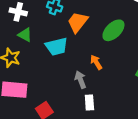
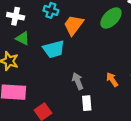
green ellipse: (113, 30) -> (111, 18), moved
orange arrow: (96, 62) -> (112, 80), moved

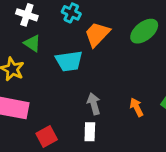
white rectangle: (87, 103) -> (90, 132), moved

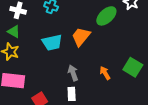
orange trapezoid: (97, 34) -> (81, 37), moved
green triangle: (32, 43) -> (14, 32), moved

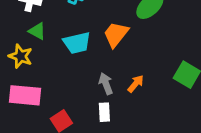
green triangle: (14, 32) -> (37, 31), moved
orange arrow: (105, 73) -> (136, 84), moved, turned 72

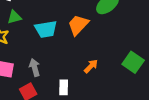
green triangle: (37, 31) -> (14, 17), turned -48
gray arrow: (106, 84) -> (35, 67), moved

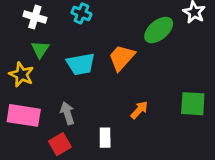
green triangle: (14, 17) -> (40, 49), turned -40
green square: (133, 62) -> (193, 104), turned -30

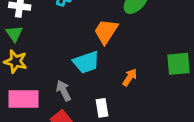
green triangle: (40, 49) -> (14, 34), moved
cyan trapezoid: (81, 64) -> (86, 62), moved

